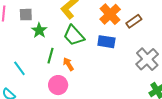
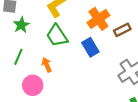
blue rectangle: (106, 42) -> (90, 47), turned 42
green line: (50, 56) -> (18, 57), moved

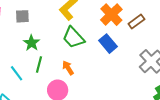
green star: (21, 25) -> (31, 43), moved

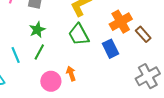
brown rectangle: (136, 21) -> (143, 34), turned 70
orange arrow: (68, 68) -> (71, 74), moved

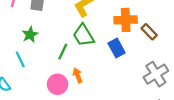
orange cross: (121, 22) -> (126, 20), turned 30
green star: (37, 30) -> (30, 35), moved
green line: (39, 52) -> (63, 52), moved

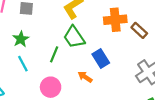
blue rectangle: (117, 48) -> (101, 58), moved
cyan line: (20, 59) -> (23, 64), moved
orange arrow: (78, 75) -> (85, 77), moved, turned -32

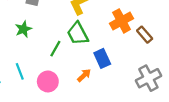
orange cross: (115, 20) -> (122, 21), turned -30
cyan line: (23, 64) -> (20, 71), moved
orange arrow: (85, 77) -> (84, 75), turned 96

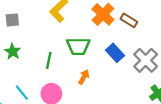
green trapezoid: (78, 34) -> (78, 46), moved, turned -45
blue rectangle: (102, 58) -> (115, 53), moved

